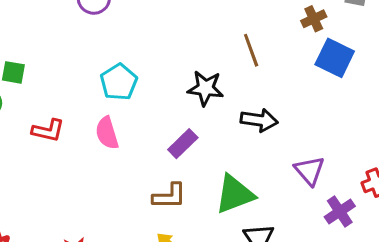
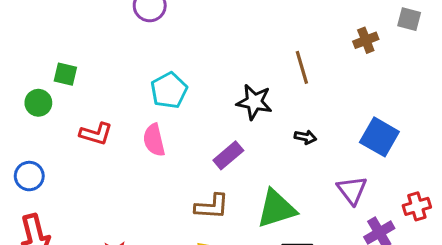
blue square: (335, 58) -> (379, 137), moved
black arrow: (259, 120) -> (305, 137), size x0.6

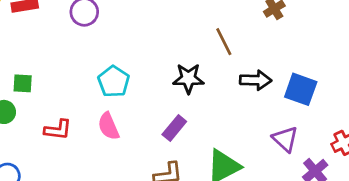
black arrow: (305, 137) -> (256, 80), moved, size x1.6

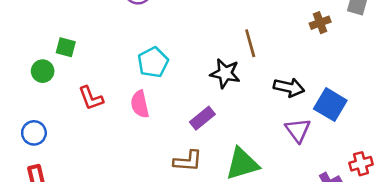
brown line: (224, 42) -> (250, 43), moved
red L-shape: (58, 130) -> (91, 98), turned 52
purple triangle: (285, 139) -> (298, 130), moved

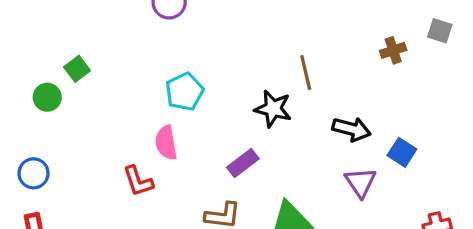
green square: (66, 47) -> (77, 69), turned 36
red L-shape: (91, 98) -> (138, 181), moved
blue square: (330, 105) -> (402, 152), size x0.7

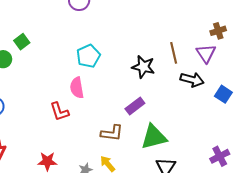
brown line: (306, 73) -> (174, 53), moved
purple rectangle: (243, 163) -> (135, 106), moved
purple triangle: (360, 182) -> (206, 53), moved

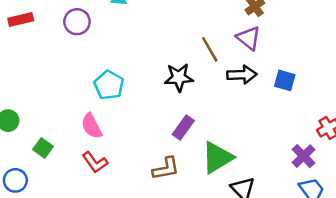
green square: (22, 42) -> (43, 148), moved
pink semicircle: (77, 88) -> (92, 126), moved

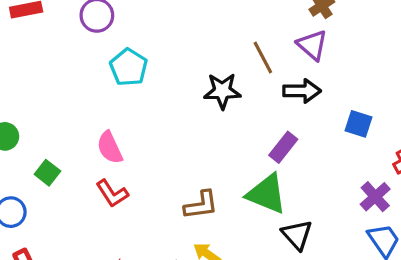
blue square: (285, 80) -> (358, 124), moved
cyan pentagon: (109, 85) -> (129, 67), moved
purple rectangle: (183, 128) -> (283, 147), moved
green triangle: (217, 157) -> (267, 194), turned 51

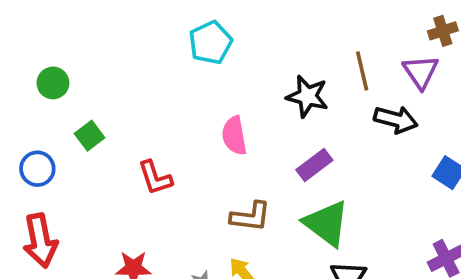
purple rectangle: (283, 147) -> (314, 165), moved
pink semicircle: (110, 148) -> (234, 136), moved

